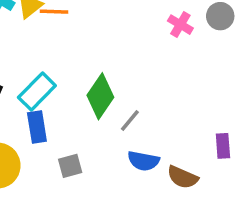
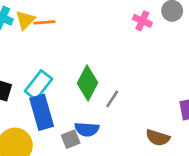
blue rectangle: (37, 127) -> (42, 112), size x1.4
blue semicircle: (143, 161) -> (87, 129), moved

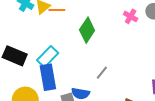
green diamond: (87, 83) -> (87, 30), moved

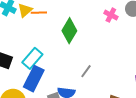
blue rectangle: (48, 77) -> (34, 79), turned 40

